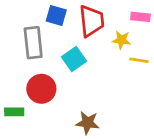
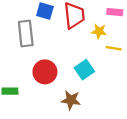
cyan square: (74, 59) -> (84, 70), moved
red circle: (41, 89) -> (45, 72), moved

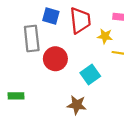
red circle: (45, 72) -> (55, 59), moved

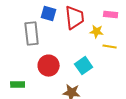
red circle: (55, 59) -> (49, 66), moved

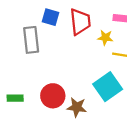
red circle: (49, 66) -> (53, 96), moved
cyan square: (84, 66) -> (108, 87), moved, size x1.4

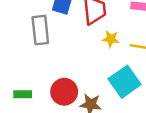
yellow star: (105, 38) -> (111, 39), moved

